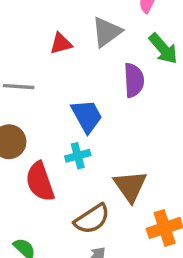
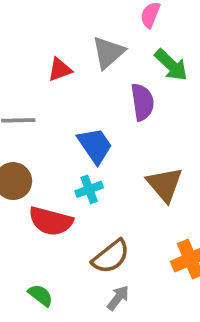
red semicircle: (40, 182) -> (51, 221), turned -51
brown triangle: (130, 186) -> (165, 184), moved

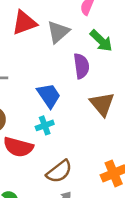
red triangle: (60, 69) -> (24, 23), moved, size x1.5
brown triangle: (165, 184) -> (102, 104), moved

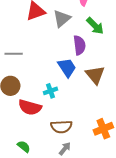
blue trapezoid: (49, 96) -> (67, 68), moved
brown semicircle: (59, 171) -> (61, 127), turned 35

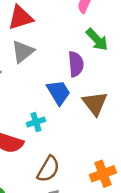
gray triangle: (62, 19) -> (23, 52), moved
brown semicircle: (61, 127) -> (48, 169), turned -60

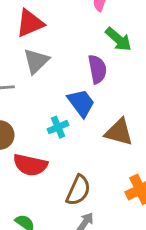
brown triangle: (95, 103) -> (119, 132), moved, turned -32
cyan cross: (36, 122) -> (58, 127), moved

